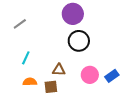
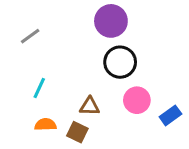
pink circle: (90, 75) -> (137, 100), moved
brown square: (51, 87) -> (77, 132), turned 32

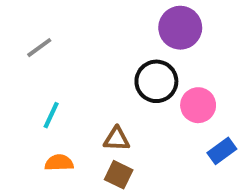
purple circle: (111, 21) -> (180, 28), moved
pink circle: (137, 100) -> (198, 105), moved
brown square: (77, 132) -> (119, 175), moved

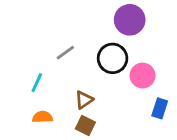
gray line: (39, 48) -> (65, 53), moved
brown triangle: (117, 139) -> (84, 100), turned -36
blue rectangle: (222, 151) -> (160, 108), turned -36

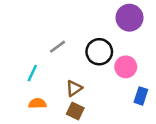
purple circle: (130, 20) -> (129, 18), moved

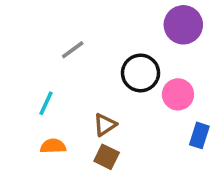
gray line: (58, 47) -> (73, 50), moved

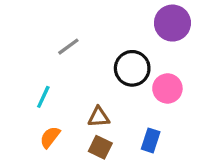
brown triangle: (105, 125) -> (99, 117), turned 30
blue rectangle: (199, 135) -> (151, 140), moved
orange semicircle: (53, 146) -> (50, 137), turned -50

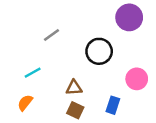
pink circle: (167, 88) -> (137, 79), moved
cyan line: (43, 97) -> (33, 73), turned 36
orange semicircle: (50, 137) -> (25, 103), moved

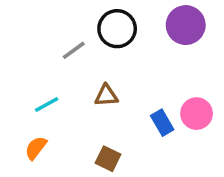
black circle: (99, 51) -> (117, 29), moved
brown triangle: (74, 88) -> (106, 95), moved
blue rectangle: (113, 105) -> (162, 123), moved, turned -48

